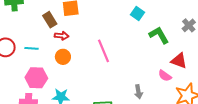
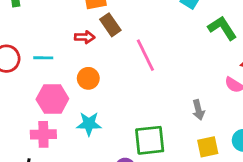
brown rectangle: (50, 20) -> (110, 25), moved
orange circle: (63, 57) -> (88, 78), moved

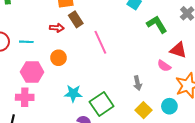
cyan star: (89, 124) -> (73, 93), moved
green square: (150, 140) -> (102, 104), turned -30
yellow square: (208, 147) -> (143, 110), turned -35

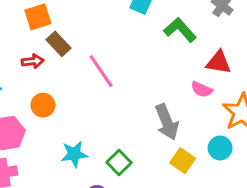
gray arrow: (138, 83) -> (167, 122), size x1.6
green square: (102, 104) -> (119, 162), size x0.7

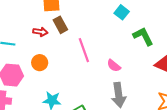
pink semicircle: (202, 89) -> (114, 66), moved

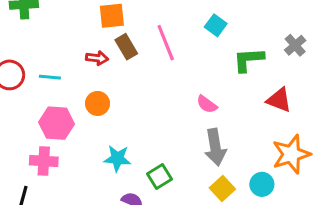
green L-shape: (143, 36) -> (248, 60), turned -65
pink line: (84, 50) -> (166, 43), moved

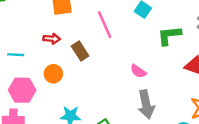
brown rectangle: (126, 47) -> (80, 51), moved

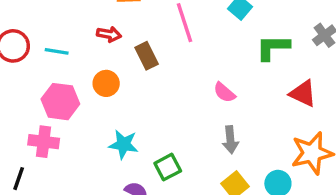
gray arrow: (146, 104) -> (230, 140), size x0.7

